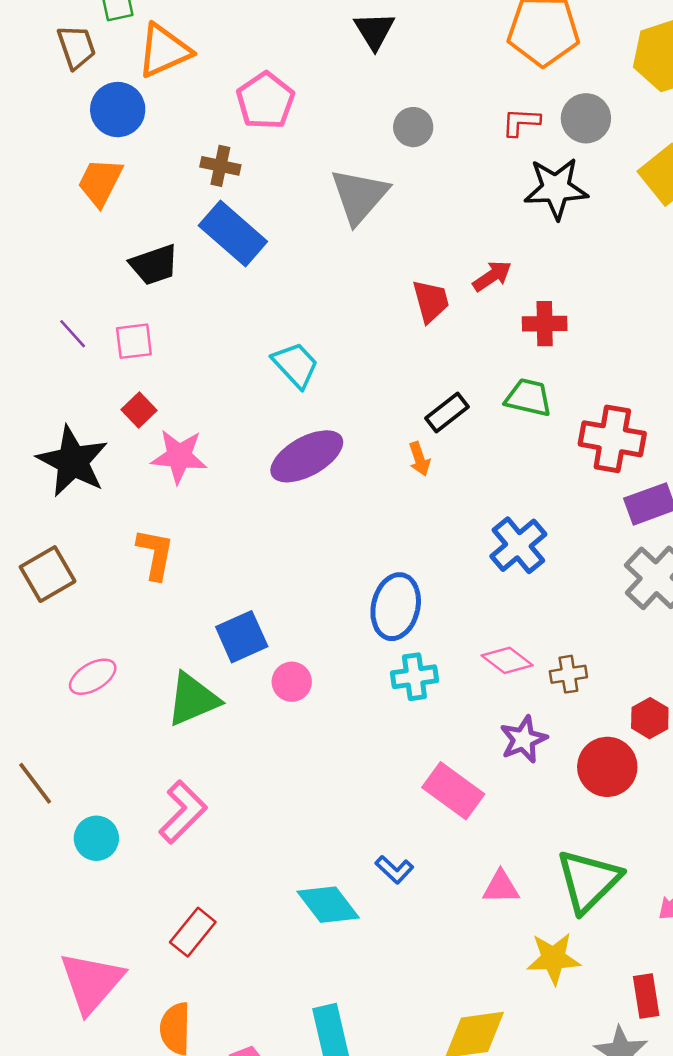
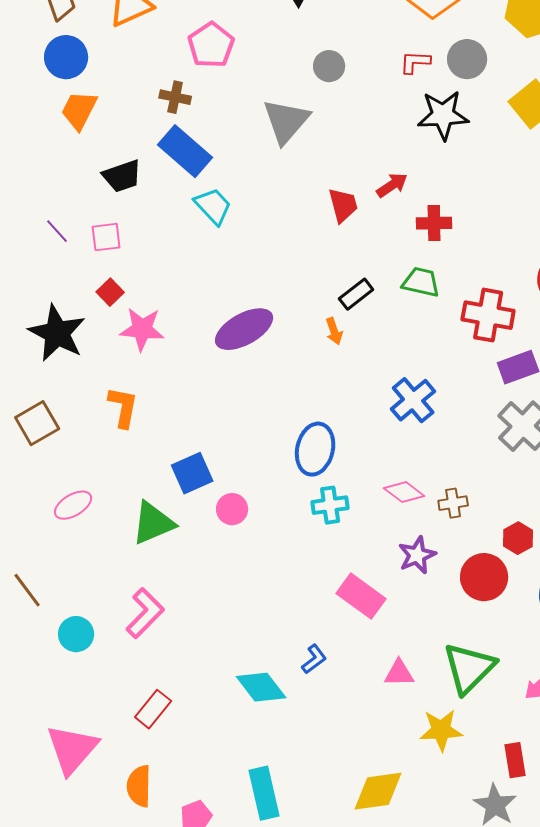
blue circle: (118, 110) -> (66, 57), moved
cyan trapezoid: (295, 365) -> (213, 206), moved
blue L-shape: (394, 870) -> (314, 659), turned -80

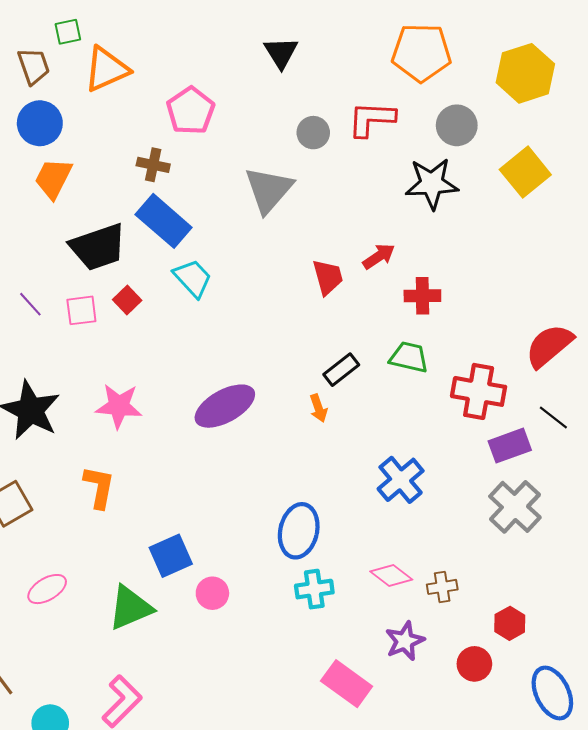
red L-shape: (415, 62) -> (371, 119), moved, size x1.5
black trapezoid: (122, 176) -> (98, 247), size x1.4
red square: (110, 292) -> (127, 300), moved
red circle: (484, 577) -> (474, 664), size x0.7

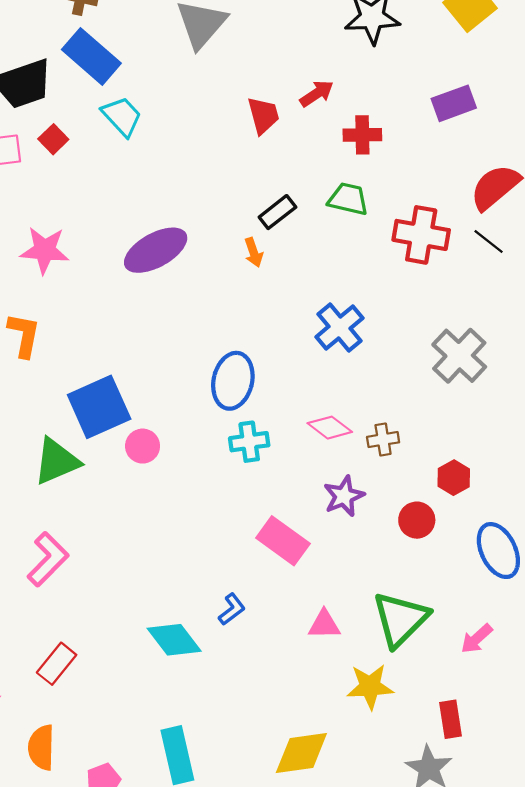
black line: (553, 417) -> (489, 241), moved
purple rectangle: (510, 446) -> (454, 103), moved
blue square: (171, 556) -> (99, 407), size x1.4

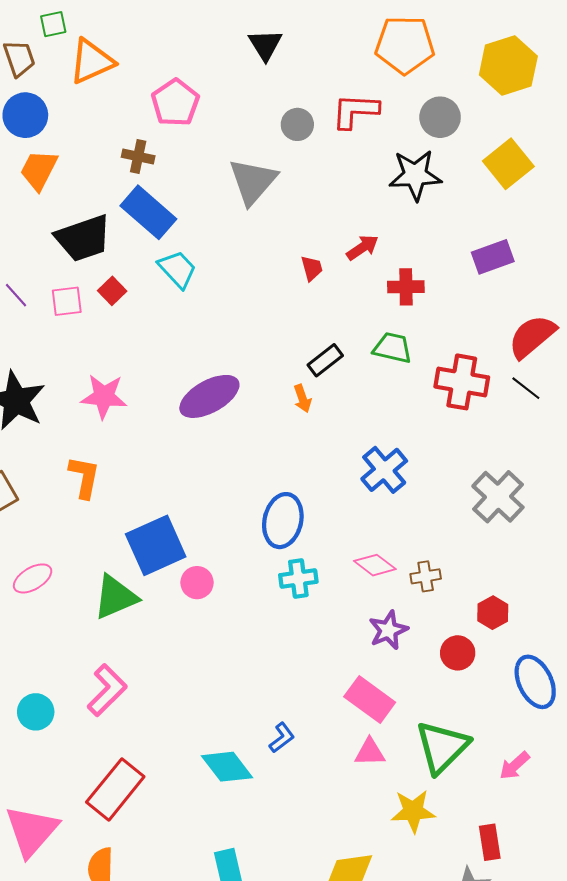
red trapezoid: (263, 115) -> (312, 268), size x0.7
pink rectangle: (283, 541) -> (370, 699), moved
red rectangle: (57, 664) -> (115, 789), size x1.5

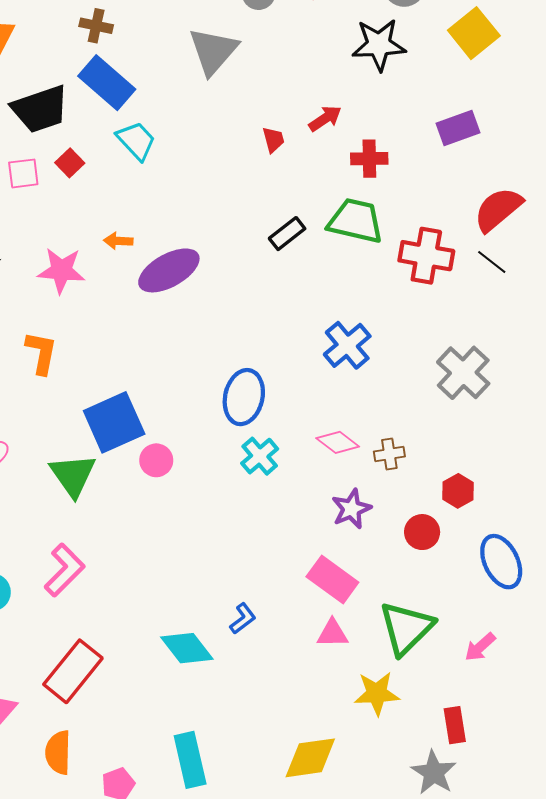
green trapezoid: (392, 348) -> (356, 221), size x1.4
orange arrow: (302, 399) -> (118, 241), moved, turned 112
cyan cross: (298, 578) -> (260, 456), turned -33
green triangle: (115, 597) -> (73, 475), turned -42

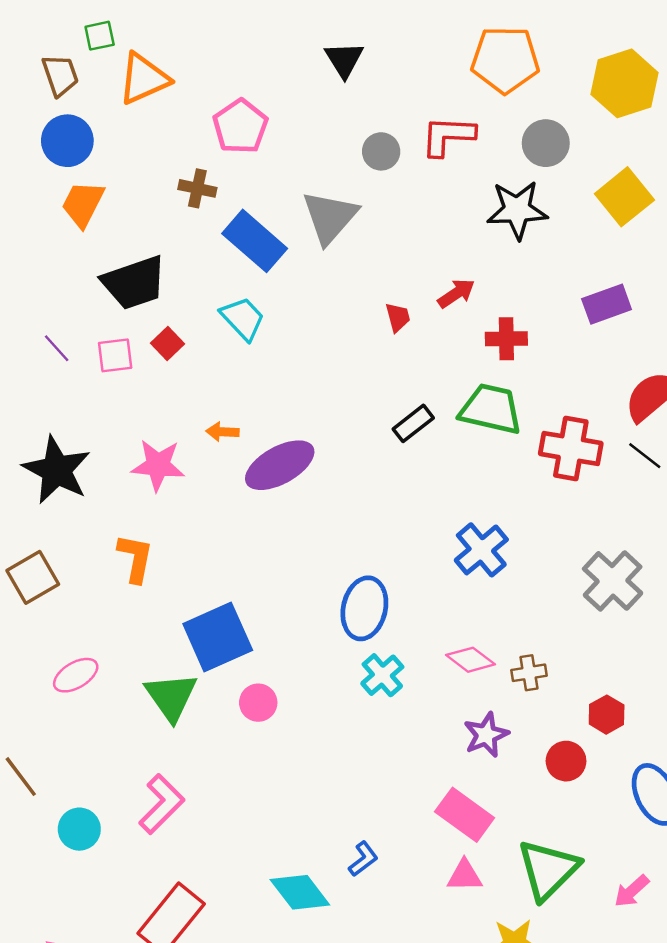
blue rectangle: (107, 83) -> (255, 241), moved
pink circle: (156, 460) -> (258, 703), moved

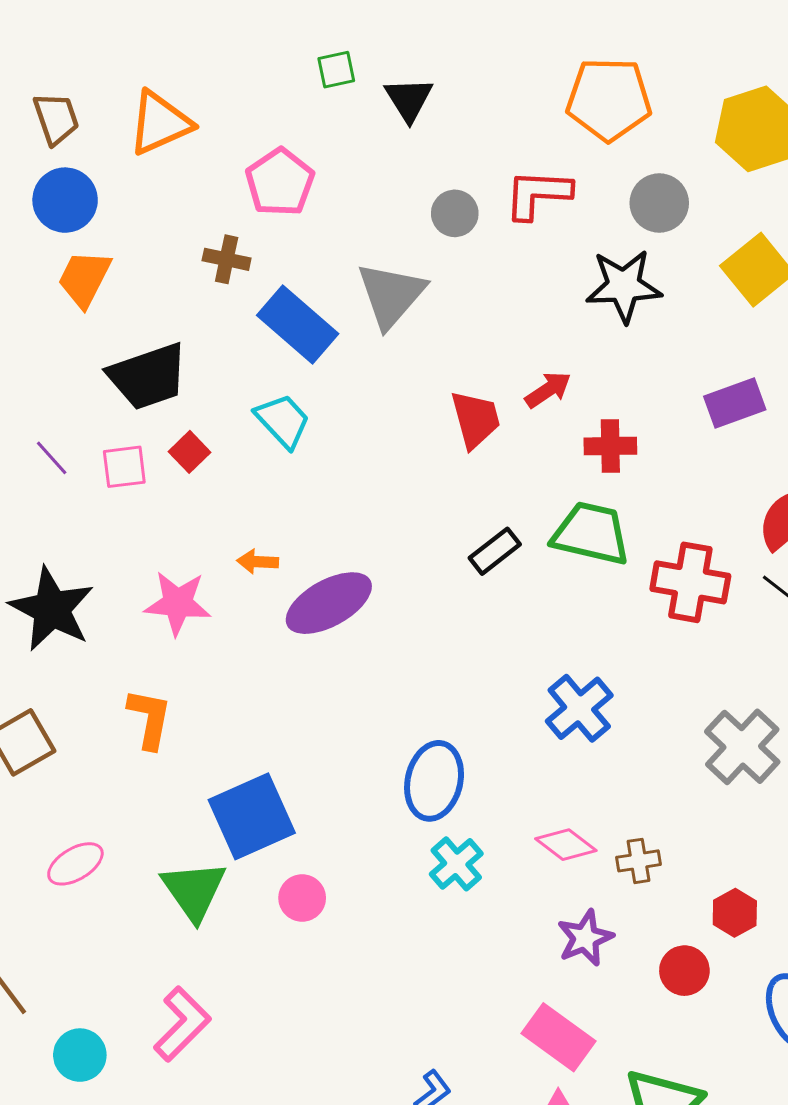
green square: (100, 36) -> (336, 70), moved
red trapezoid: (398, 317) -> (475, 419), size x1.6

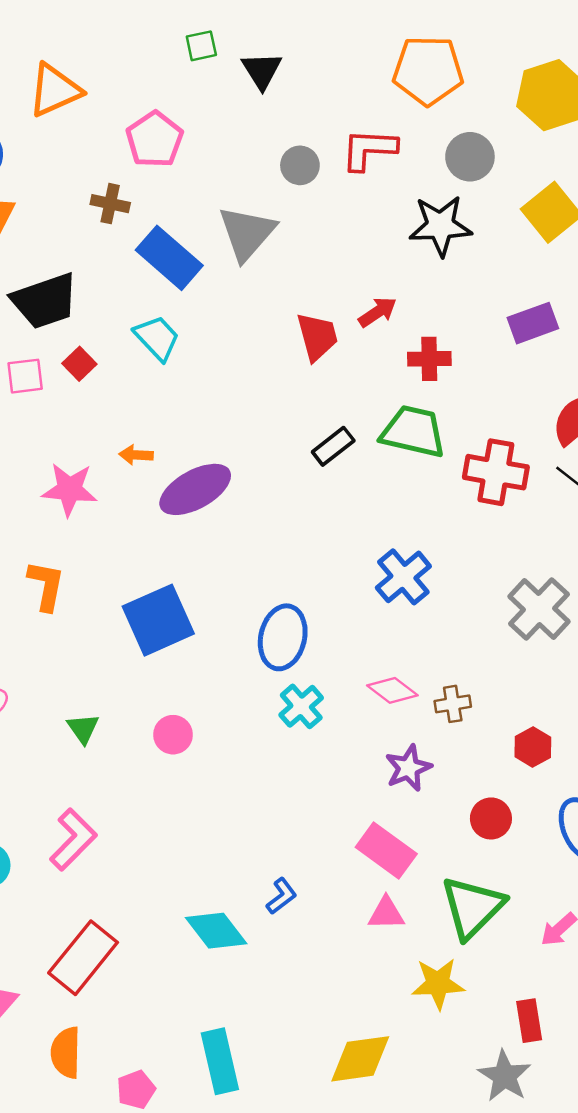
blue square: (252, 816) -> (158, 620), moved
green triangle: (194, 891) -> (83, 729), size x0.6
red circle: (684, 971) -> (491, 818), moved

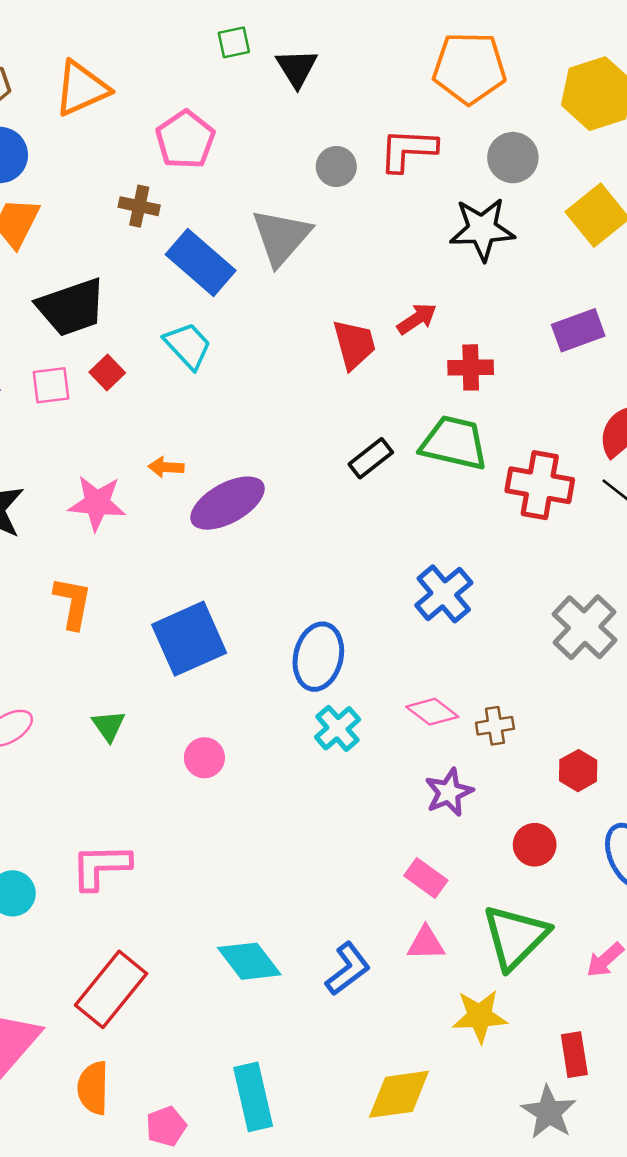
green triangle: (83, 729) -> (108, 726), moved
pink L-shape: (73, 839) -> (101, 867), turned -136
pink rectangle: (386, 851) -> (426, 878), size x0.7
blue L-shape: (281, 896) -> (348, 969), moved, size x1.4

